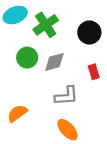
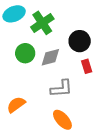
black circle: (89, 32) -> (80, 41), moved

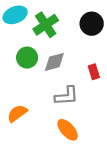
black circle: (80, 41) -> (92, 24), moved

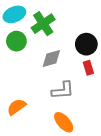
black circle: (92, 24) -> (86, 44), moved
green circle: (27, 58) -> (16, 41), moved

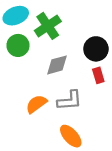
orange semicircle: (16, 107) -> (36, 104), moved

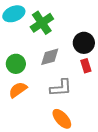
green circle: (18, 45) -> (16, 64), moved
orange semicircle: (36, 104) -> (18, 90), moved

